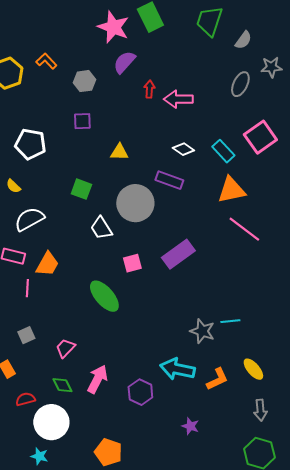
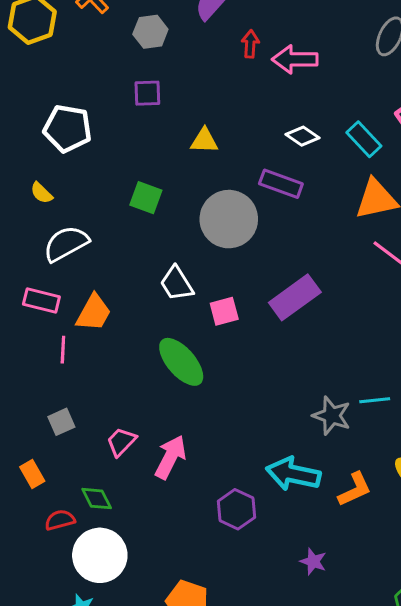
white trapezoid: (101, 228) -> (177, 284), moved
pink arrow: (97, 379) -> (170, 457), moved
green diamond: (62, 385) -> (97, 499), moved

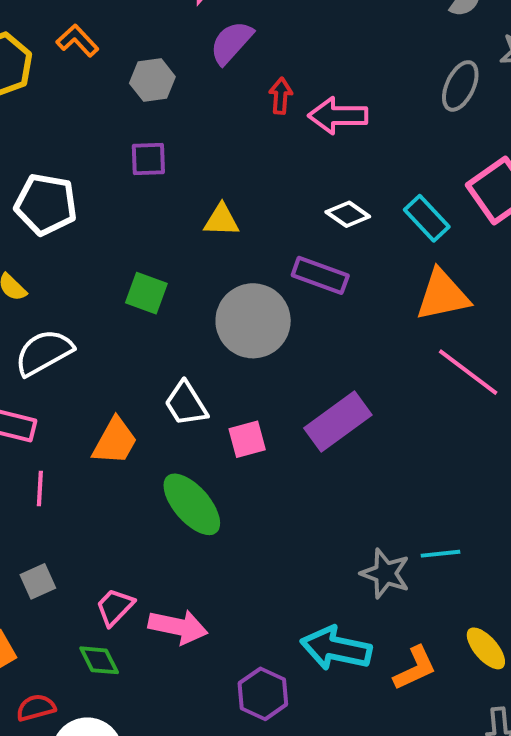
orange trapezoid: (94, 313) -> (115, 441), moved
pink arrow: (170, 457) -> (178, 627), turned 75
green diamond: (97, 499) -> (99, 660), moved

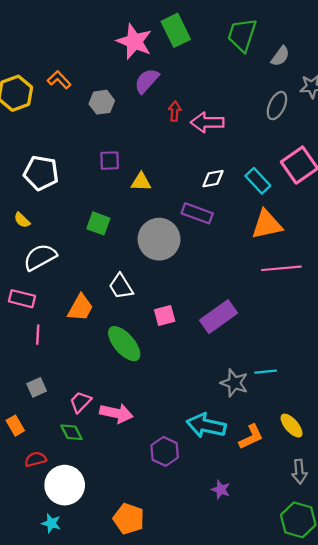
purple square: (148, 159) -> (110, 161), moved
white diamond: (348, 214) -> (213, 179), turned -45
pink line: (468, 372) -> (281, 268), turned -42
purple rectangle: (338, 421) -> (219, 317), moved
pink square: (247, 439) -> (165, 316), moved

